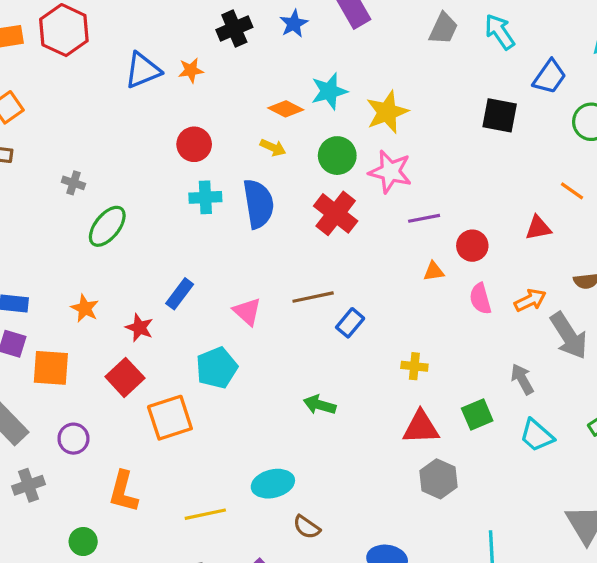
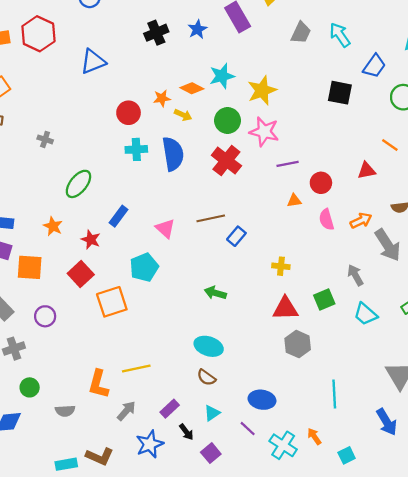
orange star: (191, 70) -> (162, 98), moved
green ellipse: (107, 226) -> (78, 184), moved
cyan ellipse: (273, 484) -> (209, 346), moved, turned 32
orange L-shape: (123, 492) -> (98, 384), moved
green circle: (83, 542) -> (30, 387), moved

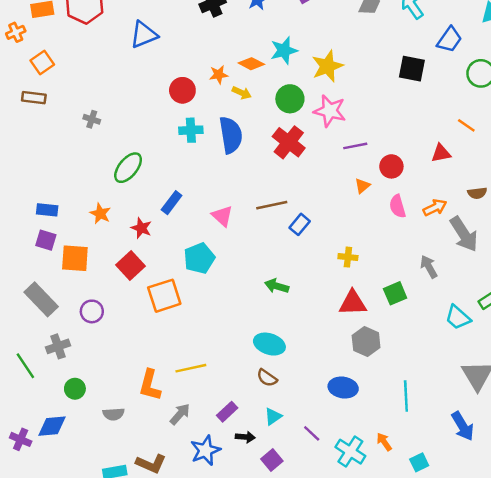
orange triangle: (294, 201) -> (362, 186), turned -32
cyan trapezoid: (365, 314) -> (458, 317), moved
blue ellipse: (262, 400) -> (343, 388), moved
black arrow: (186, 432) -> (245, 437), turned -48

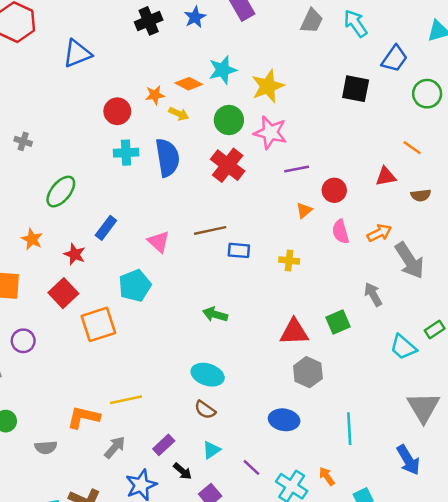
brown semicircle: (477, 193) -> (421, 195), moved
blue rectangle: (300, 224) -> (239, 250), turned 55
yellow cross: (348, 257) -> (289, 261), moved
orange L-shape: (150, 385) -> (83, 417), turned 88
black arrow: (245, 437) -> (182, 471), turned 36

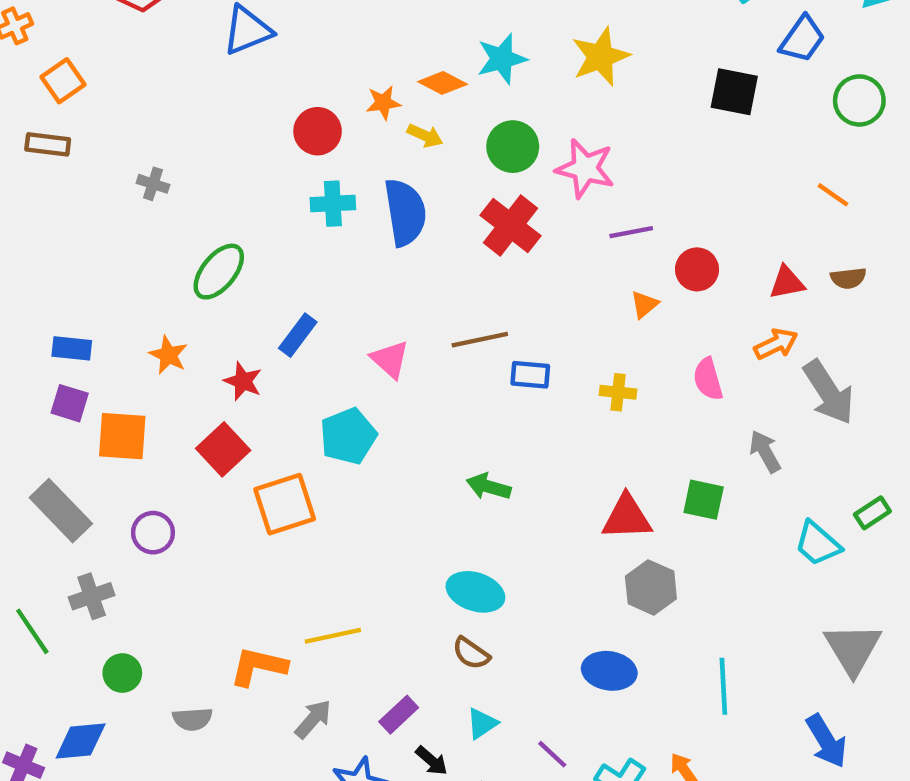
yellow star: (268, 86) -> (600, 57), moved
red triangle: (386, 176) -> (787, 283), moved
pink semicircle: (341, 232) -> (708, 379), moved
green square: (338, 322) -> (704, 500), turned 35

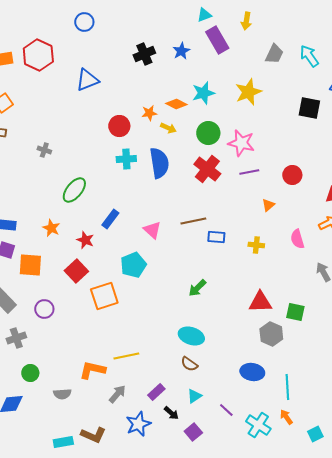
purple line: (631, 232) -> (249, 172), moved
red circle: (697, 269) -> (292, 175), moved
green arrow: (489, 487) -> (197, 288), turned -60
green square: (704, 500) -> (295, 312), moved
cyan line: (723, 686) -> (287, 387), moved

